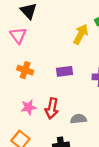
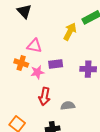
pink triangle: (18, 35) -> (34, 46), moved, turned -42
pink star: (29, 107) -> (37, 72), moved

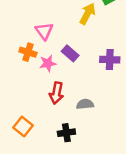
pink triangle: (34, 46) -> (44, 31), turned 42
purple rectangle: (56, 64) -> (70, 53), turned 48

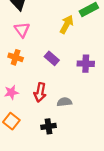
pink triangle: (44, 31) -> (22, 30), moved
pink star: (48, 63) -> (11, 92), moved

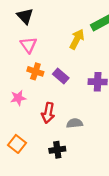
orange cross: (16, 57) -> (35, 71), moved
pink star: (11, 92) -> (18, 98), moved

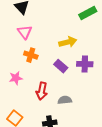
yellow arrow: (77, 39) -> (68, 42), moved, turned 48
purple rectangle: (61, 76) -> (61, 66), moved

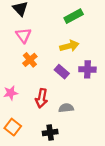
green rectangle: (88, 13) -> (74, 16), moved
orange cross: (31, 55) -> (30, 60), turned 32
pink star: (16, 78) -> (11, 93), moved

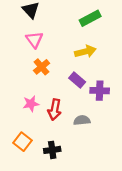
purple cross: (87, 69) -> (100, 91), moved
pink star: (11, 93) -> (31, 104), moved
black cross: (50, 132) -> (52, 150), moved

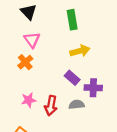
green rectangle: (90, 18) -> (72, 20), moved, turned -72
orange cross: (42, 67) -> (25, 62), moved
gray semicircle: (82, 120) -> (77, 105), moved

